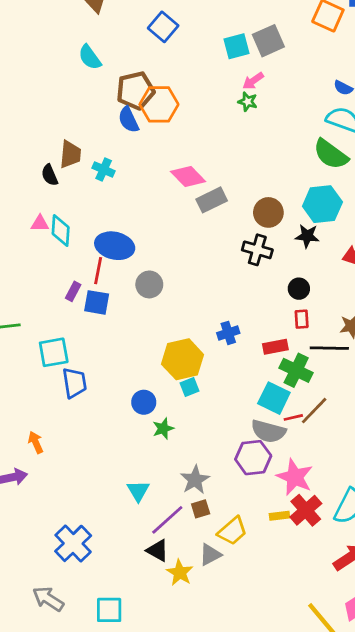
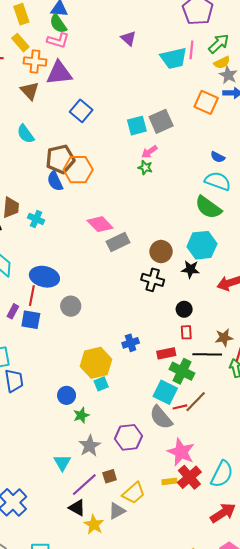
gray semicircle: (268, 431) -> (161, 417), turned 35
purple hexagon: (253, 458) -> (128, 437), moved
gray star: (195, 480) -> (90, 446), moved

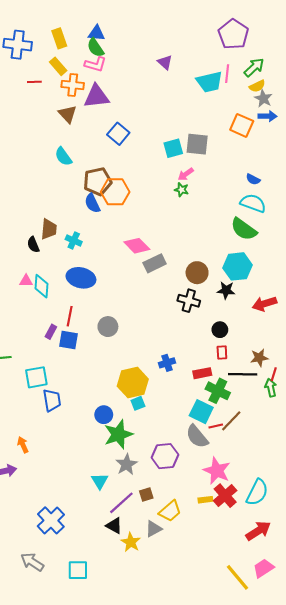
gray square: (161, 121) -> (197, 144), turned 30
blue ellipse: (44, 277) -> (81, 278), moved
green star: (81, 415) -> (118, 434), size x1.8

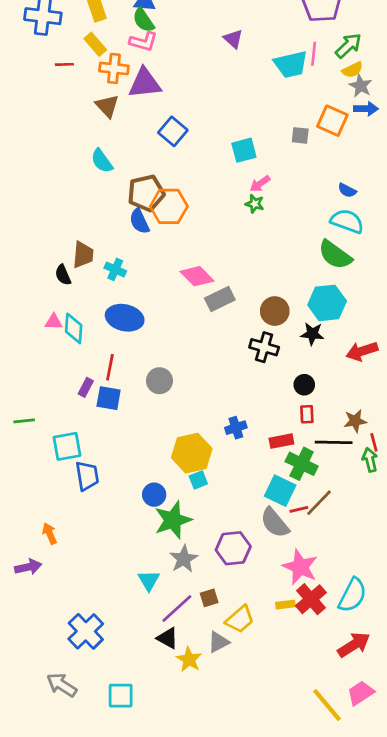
gray square: (197, 144) -> (300, 135), moved, size x0.6
red line: (274, 374) -> (374, 442), turned -32

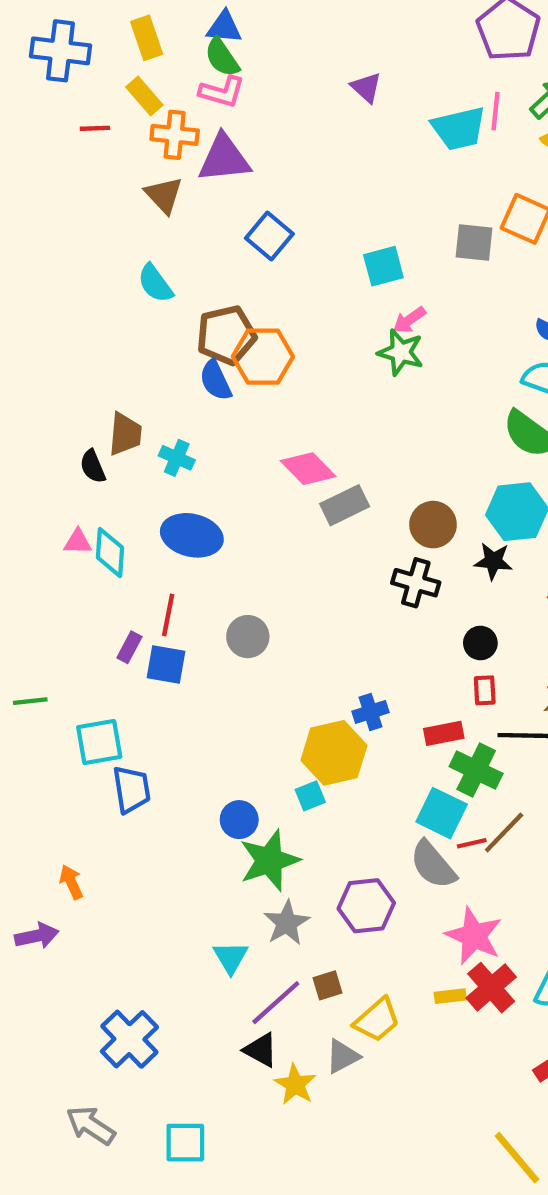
gray square: (300, 135) -> (474, 242), size x1.4
green star: (255, 204) -> (401, 352), size x1.5
yellow hexagon: (192, 453) -> (334, 753), moved

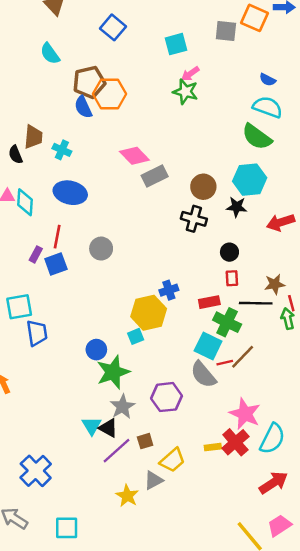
blue square: (166, 665) -> (56, 264), turned -30
pink star: (474, 936) -> (245, 414), moved
black triangle: (261, 1050) -> (108, 428), moved

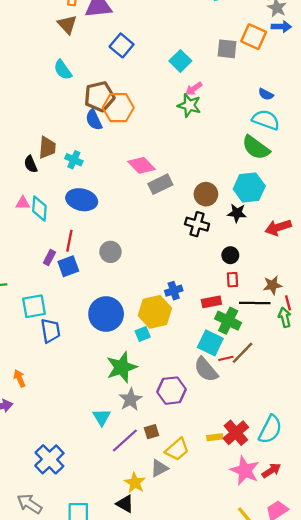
cyan square: (176, 44) -> (180, 61), turned -30
blue circle: (96, 350) -> (106, 314), moved, size x1.8
pink star: (245, 414) -> (245, 470), moved
black triangle: (108, 428) -> (125, 504), moved
red arrow: (273, 483) -> (271, 470), size x0.7

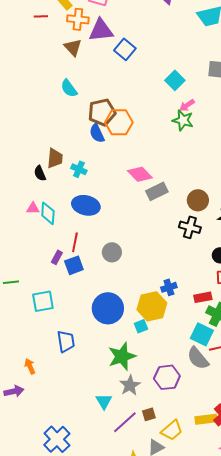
blue square: (122, 45) -> (125, 49), moved
blue trapezoid: (51, 331) -> (66, 341), moved
yellow rectangle: (215, 437) -> (206, 419), size x1.5

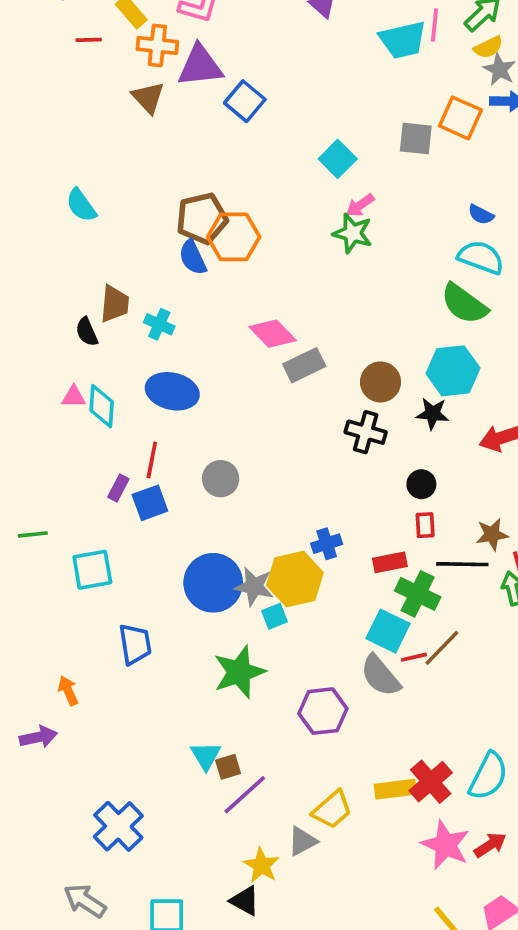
cyan semicircle: (69, 88) -> (81, 205), moved
gray star: (130, 385) -> (254, 586), moved, turned -30
brown square: (149, 414) -> (228, 767), moved

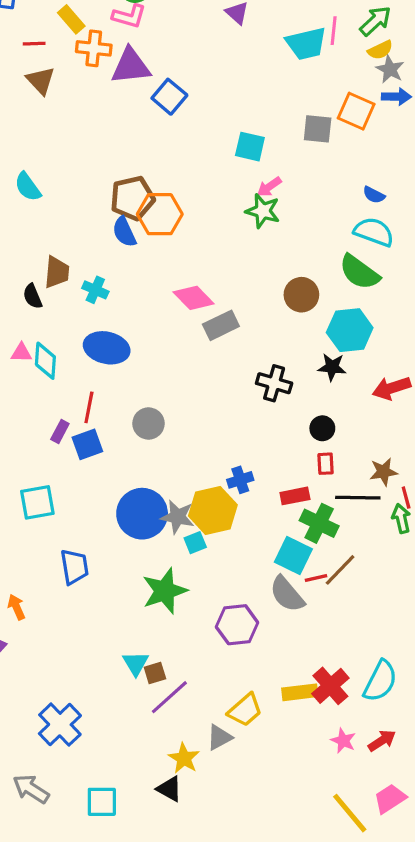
brown triangle: (148, 97) -> (41, 81), moved
cyan square: (338, 159) -> (250, 147), turned -32
brown circle: (380, 382) -> (301, 295), moved
pink star: (446, 845) -> (343, 741), size x0.6

